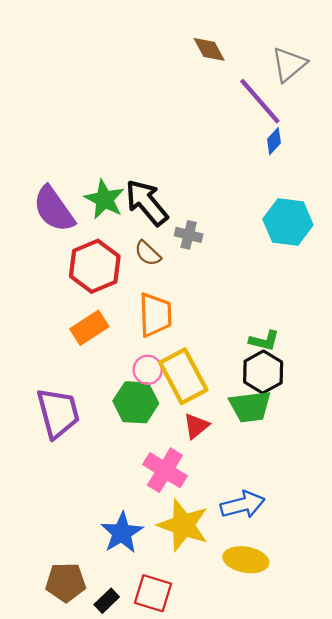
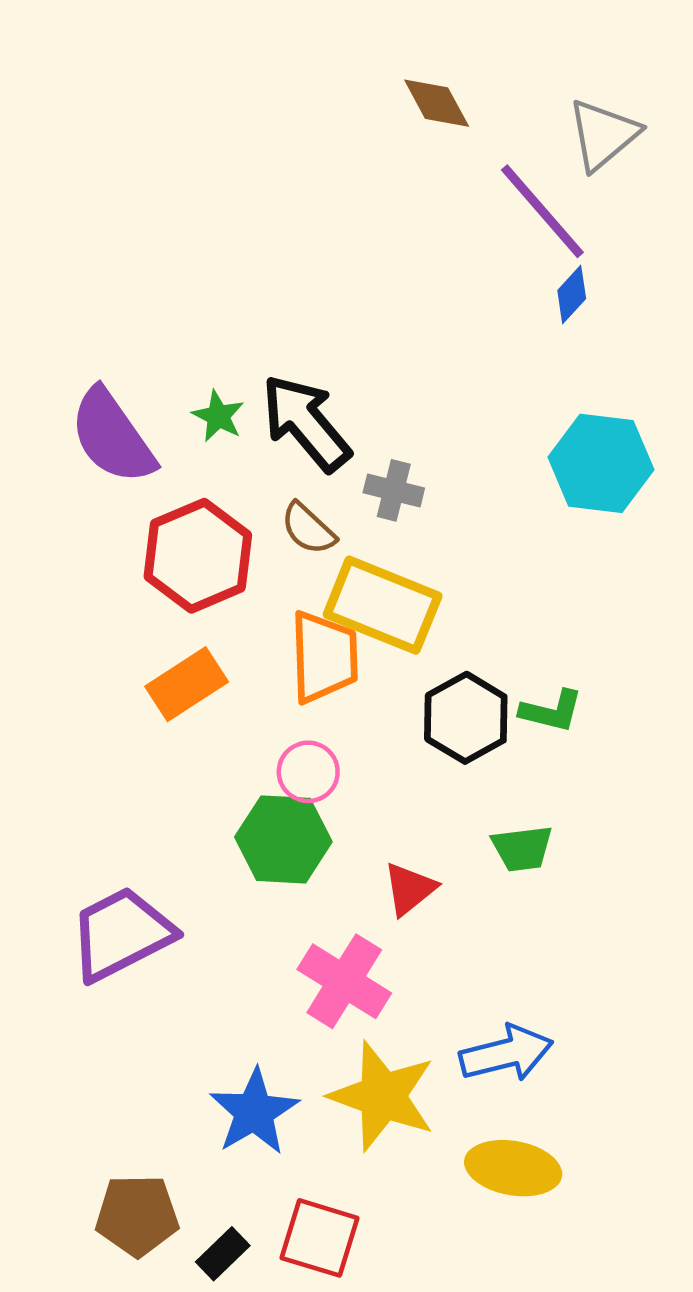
green star: (104, 199) -> (218, 416), size x0.6
black hexagon: (263, 372) -> (466, 718), moved
yellow rectangle: (183, 376) -> (383, 605), moved, turned -40
green trapezoid: (250, 406) -> (522, 848), size x0.7
purple trapezoid: (58, 413) -> (121, 934), moved, turned -102

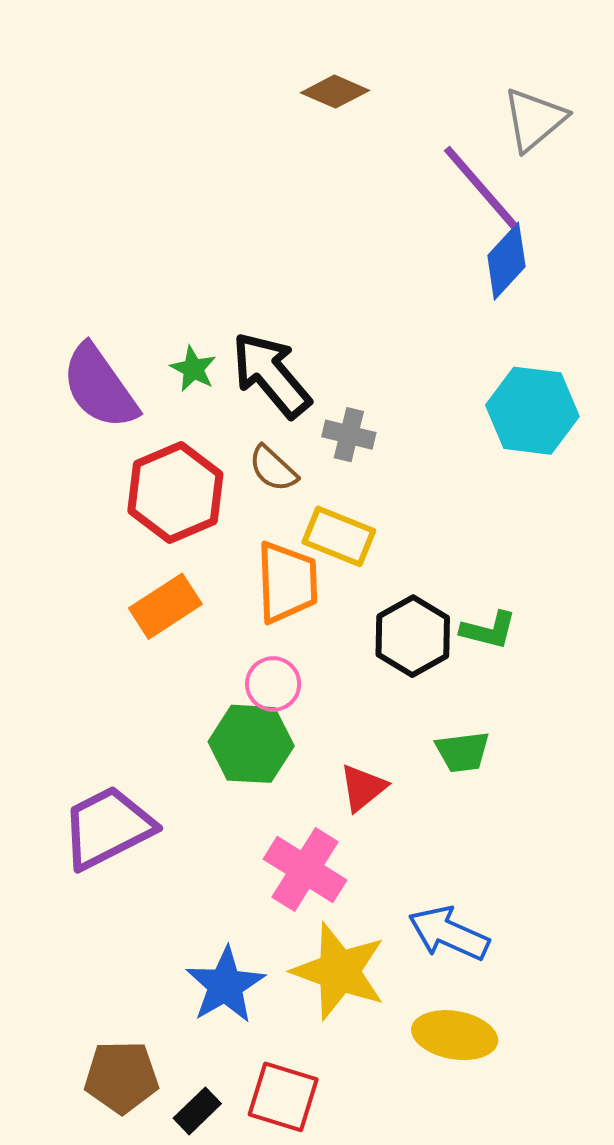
brown diamond: (437, 103) -> (335, 92), moved, turned -38
blue diamond: (572, 295) -> (506, 261), size x1.5
yellow rectangle: (383, 605) -> (339, 536), size x0.7
blue arrow: (506, 1053) -> (449, 933), turned -142

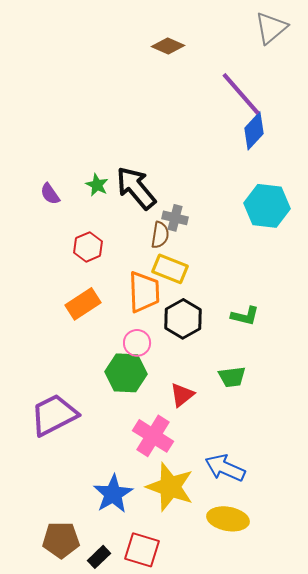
gray triangle: (534, 119) -> (271, 28), moved
purple semicircle: (100, 387) -> (50, 194), size x0.5
brown semicircle: (273, 469) -> (160, 235), moved, turned -124
red hexagon: (175, 492) -> (88, 247), size x0.6
black hexagon: (413, 636) -> (183, 319), moved

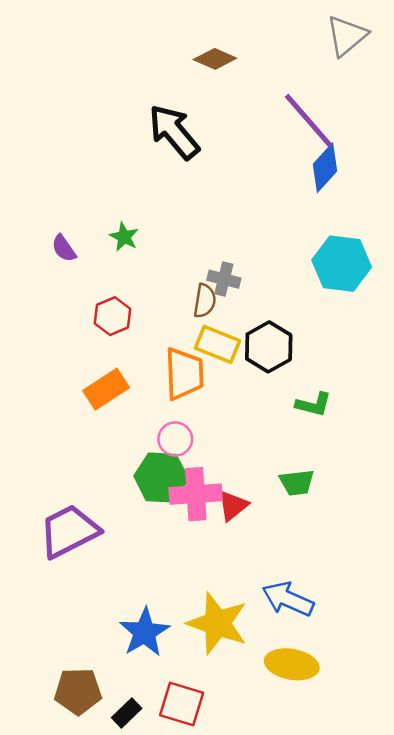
black arrow: (136, 188) -> (174, 132), moved
black hexagon: (183, 319) -> (269, 347), moved
pink cross: (153, 436) -> (196, 494), moved, turned -36

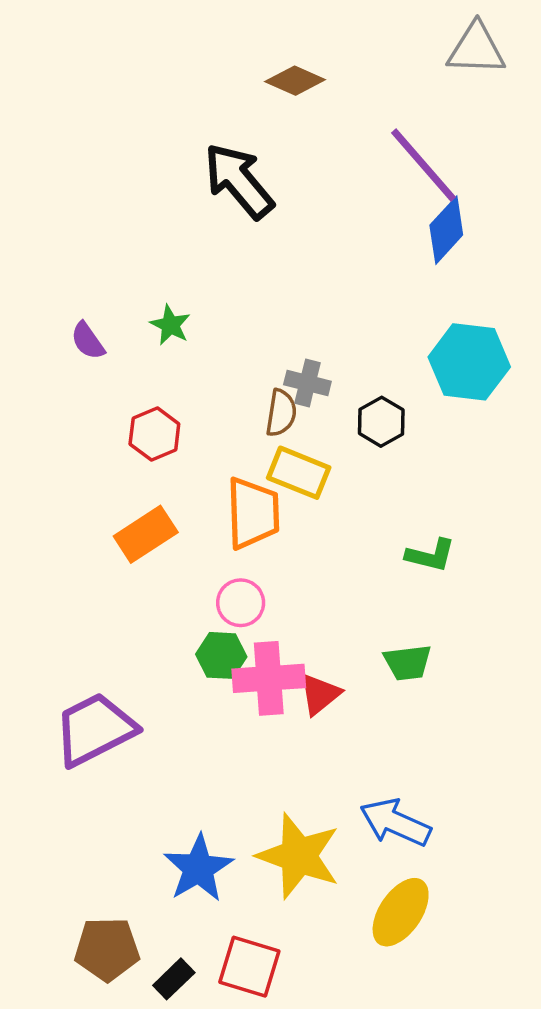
gray triangle: (347, 36) -> (476, 49), turned 42
black hexagon: (269, 347) -> (381, 422), moved, size x0.7
green hexagon: (161, 477) -> (221, 655), size x0.7
yellow ellipse: (292, 664) -> (401, 912), turned -66

